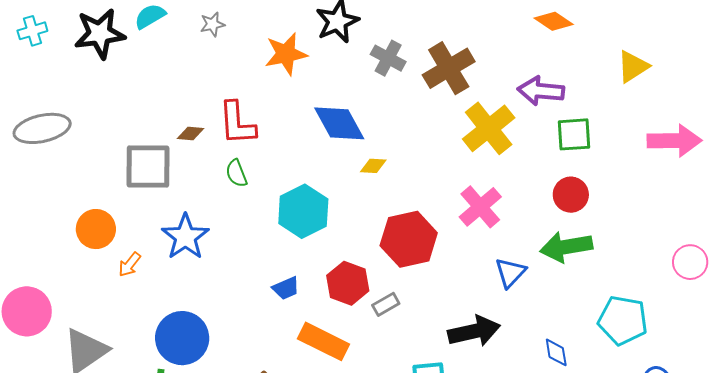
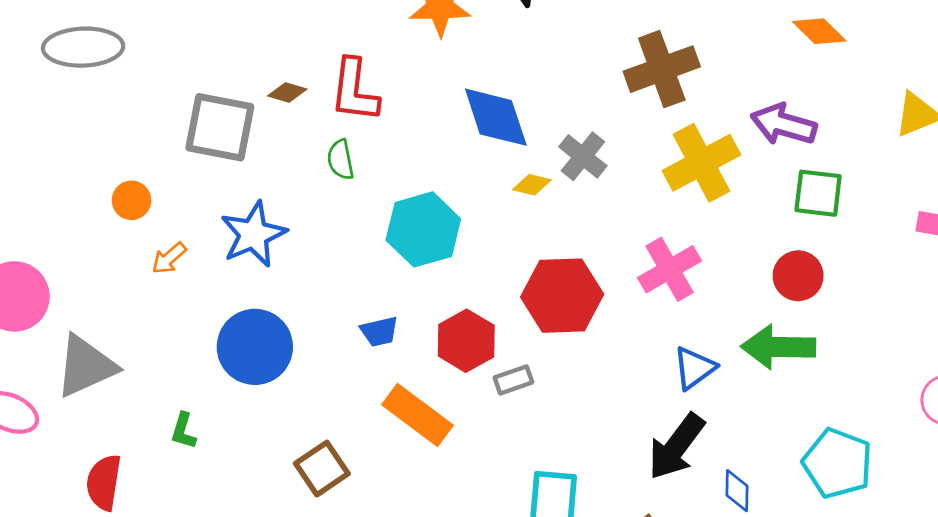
gray cross: (388, 58) -> (583, 156), moved
orange circle: (96, 229) -> (132, 200), size x0.7
black arrow: (474, 331) -> (676, 447), moved, turned 129
blue circle: (182, 338) -> (255, 347), moved

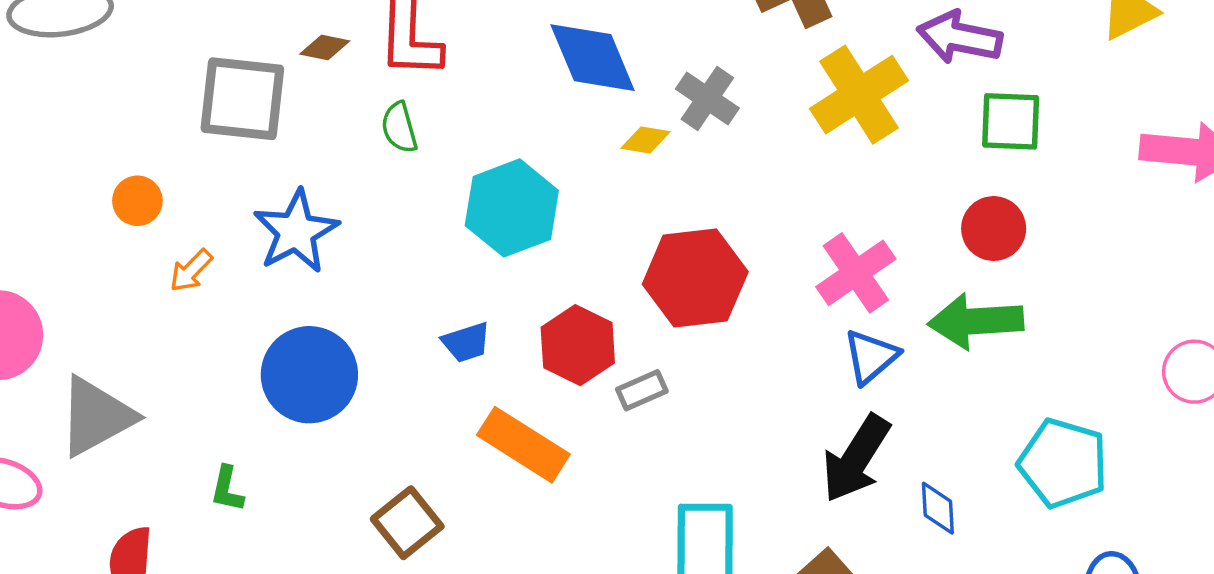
pink cross: (670, 269) -> (856, 273), moved

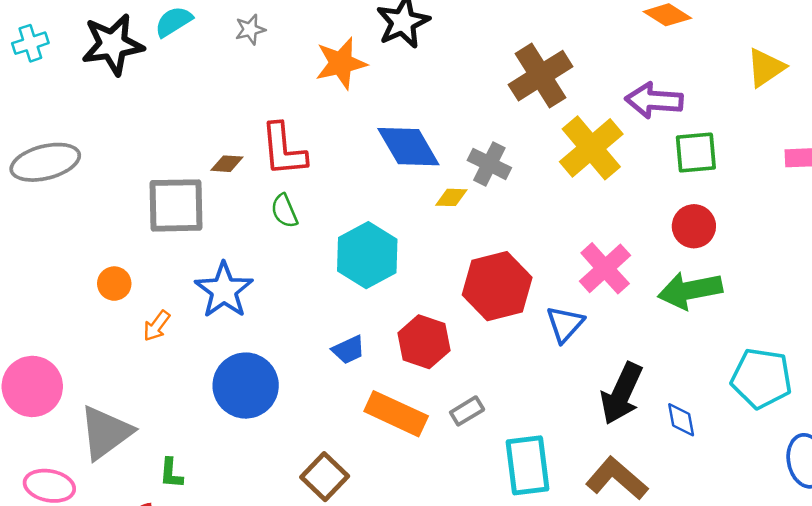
blue triangle: (871, 357) -> (565, 324), moved
gray rectangle: (642, 390) -> (467, 411), moved
green L-shape: (227, 489) -> (171, 473), moved

